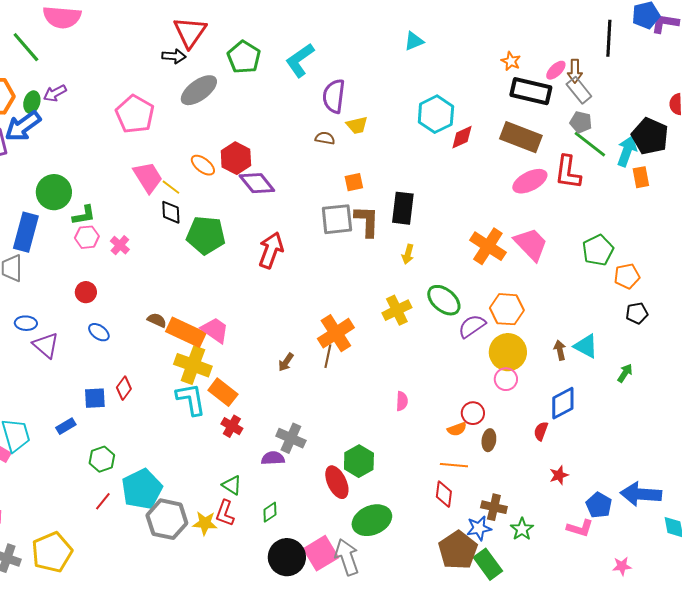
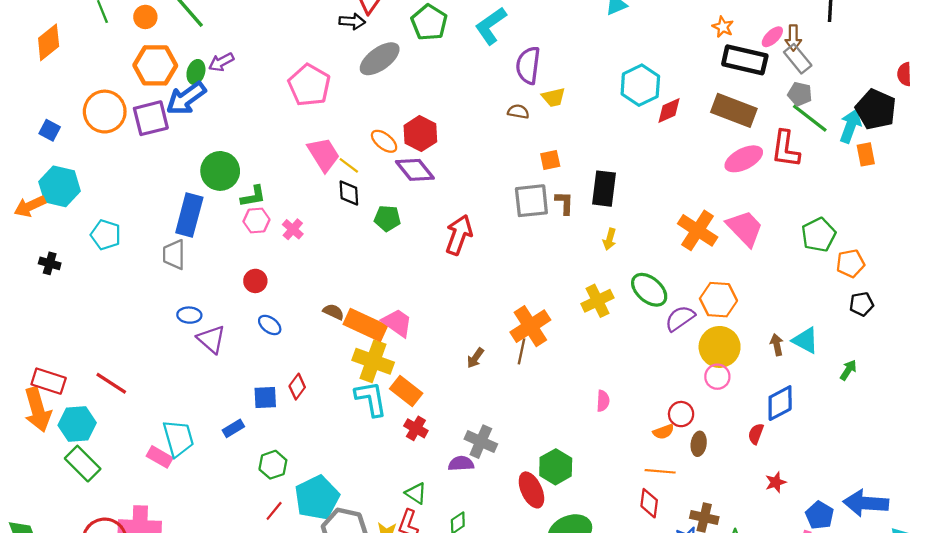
purple diamond: (257, 183) -> (415, 170), moved
brown L-shape: (367, 221) -> (564, 203), size x0.7
green pentagon: (206, 235) -> (387, 218), size x0.6

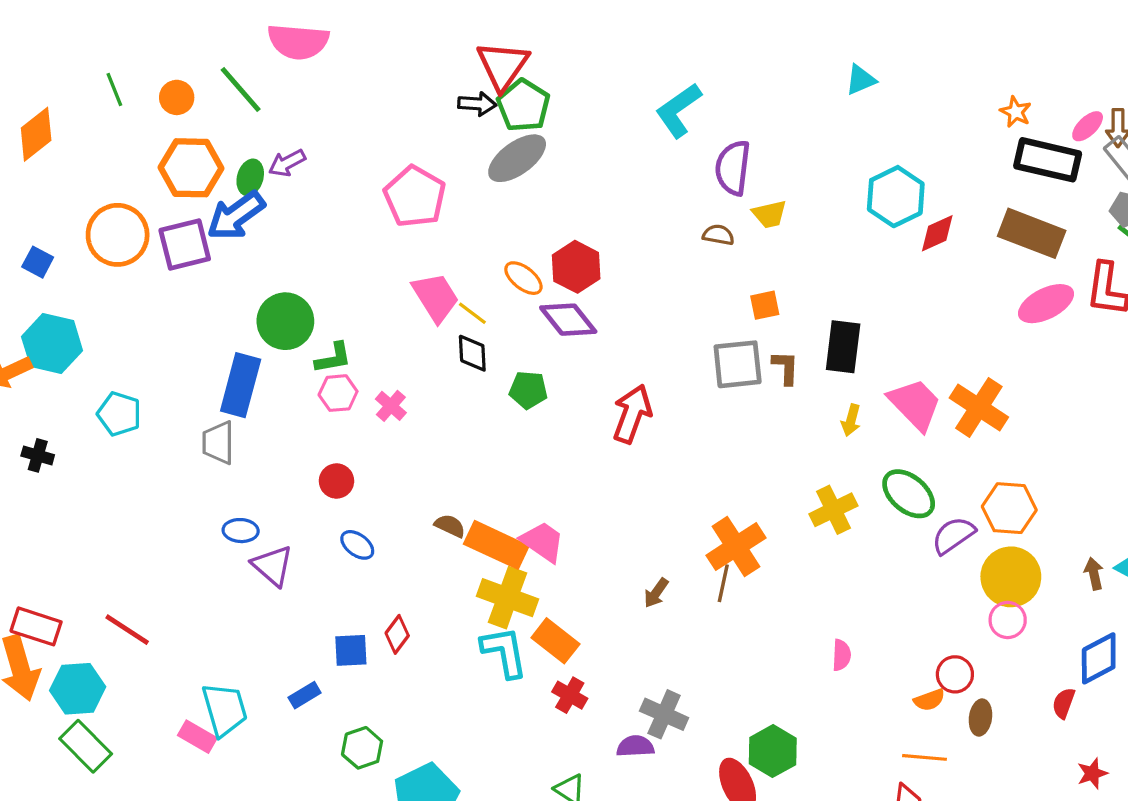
green pentagon: (429, 22) -> (523, 105), moved
pink trapezoid: (745, 228) -> (915, 404), moved

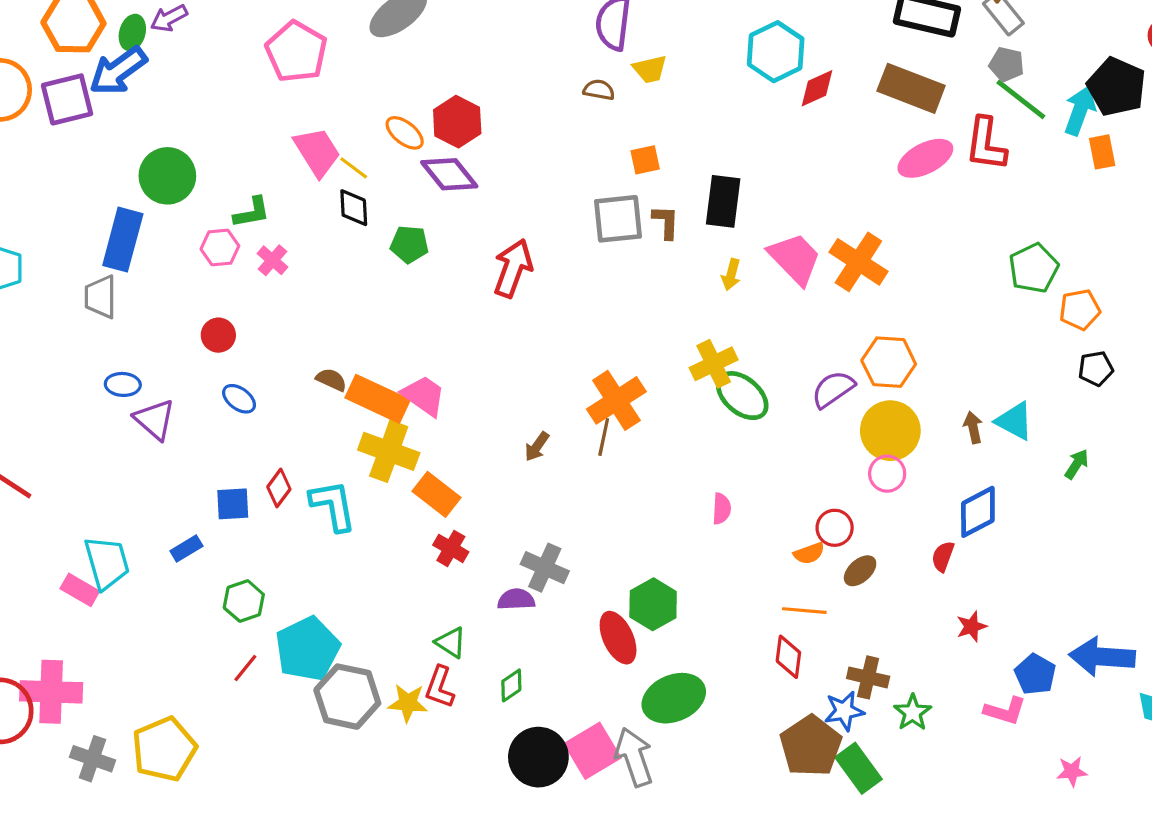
green L-shape: (333, 358) -> (252, 212), moved
green ellipse: (909, 494) -> (742, 396), moved
cyan L-shape: (504, 652) -> (333, 505), moved
brown ellipse: (980, 717) -> (860, 571), turned 40

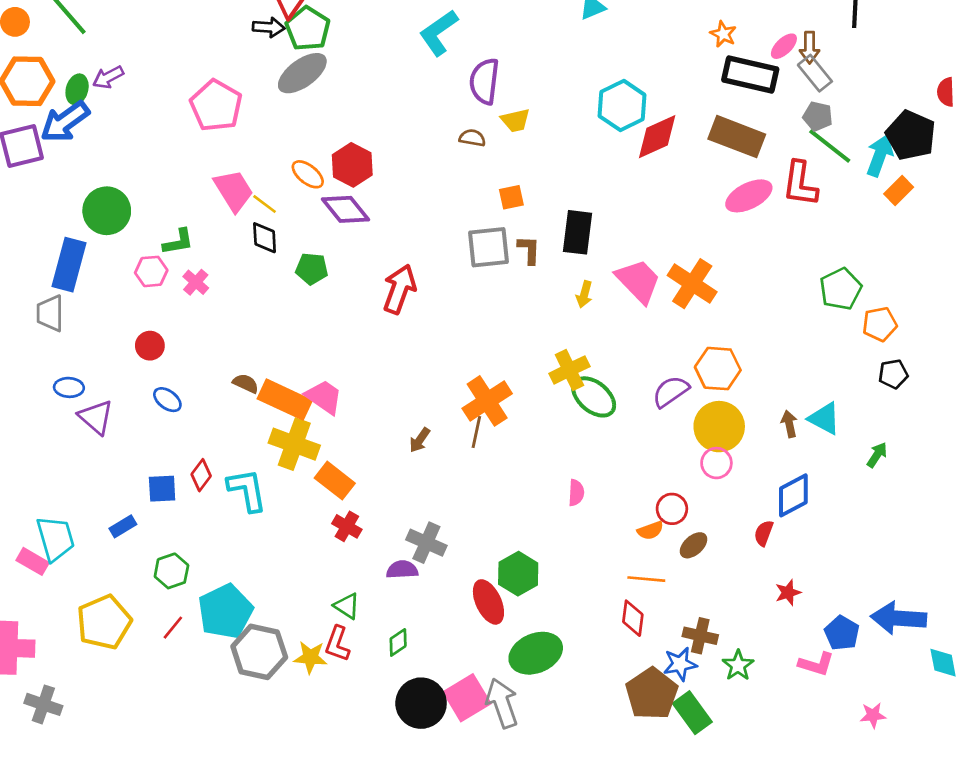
red diamond: (817, 88) -> (657, 137), size x1.4
orange rectangle: (1102, 152) -> (899, 191), turned 56
yellow pentagon: (164, 749) -> (104, 622), moved

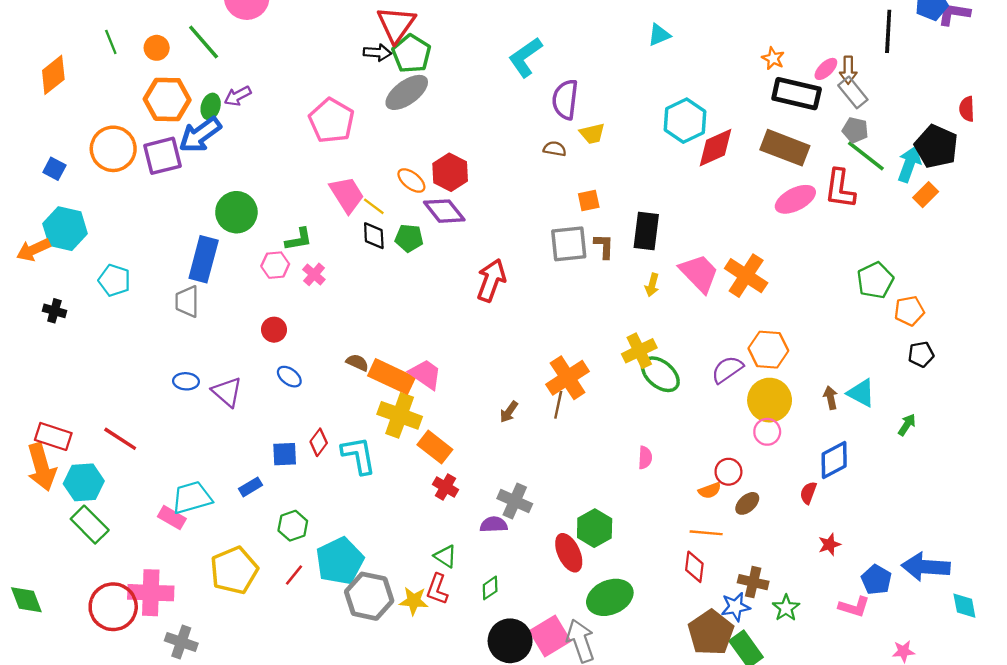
green pentagon: (312, 269) -> (409, 238), moved
blue ellipse: (69, 387) -> (186, 381), moved
cyan trapezoid: (55, 539) -> (192, 498), turned -90

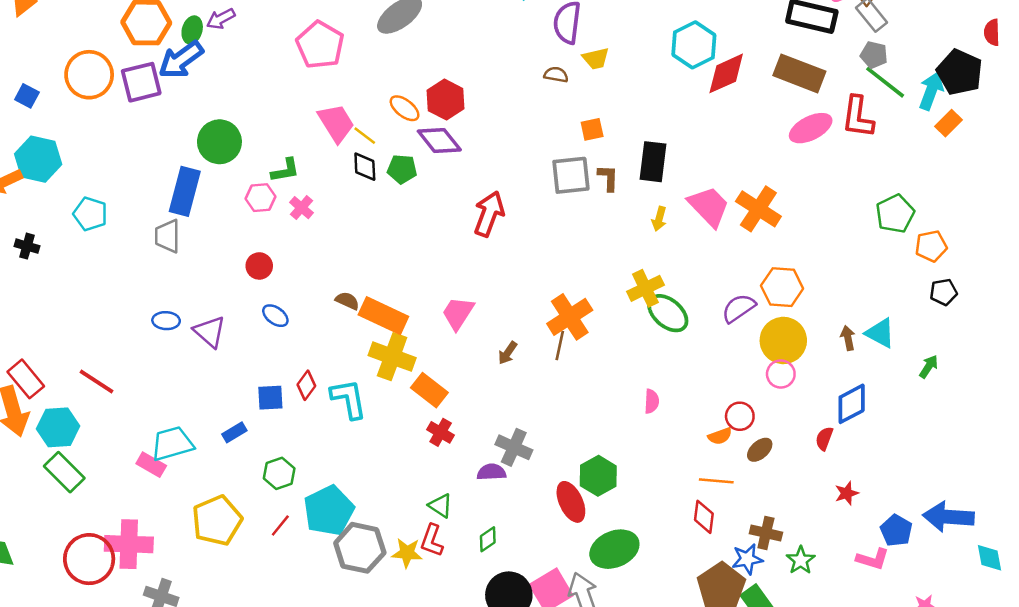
pink trapezoid: (425, 374) -> (458, 313), moved, turned -92
red rectangle: (53, 436) -> (26, 379), turned 32

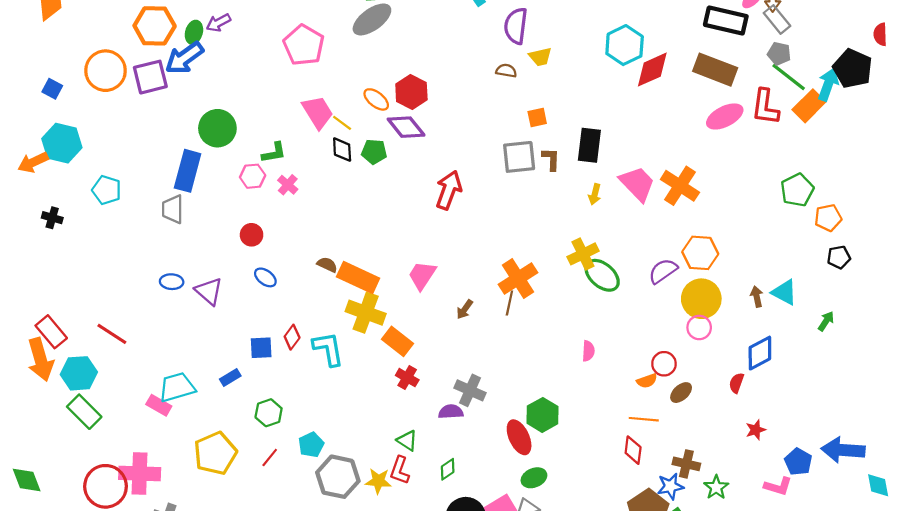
orange rectangle: (948, 123) -> (809, 106), moved, size x1.4
cyan pentagon: (329, 511) -> (311, 445), size x0.6
green ellipse: (614, 549) -> (534, 478), moved, size x0.6

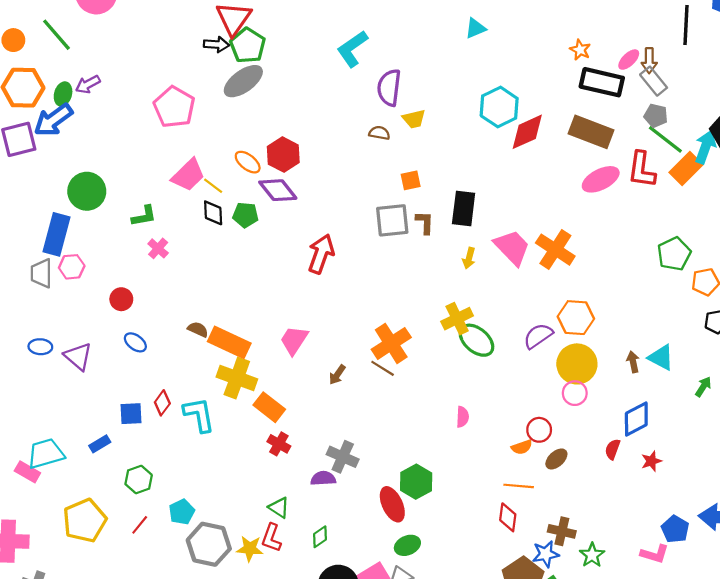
pink trapezoid: (318, 112) -> (188, 175), turned 78
pink hexagon: (253, 176) -> (72, 267), moved
brown line: (509, 303) -> (383, 368), turned -70
red star: (756, 430) -> (651, 461), moved

